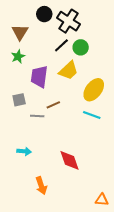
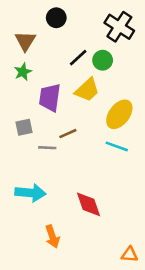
black cross: (68, 21) -> (119, 27), moved
cyan arrow: (24, 151) -> (31, 193), size x1.6

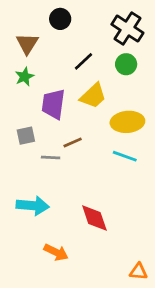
green circle: (103, 60) -> (126, 64), moved
yellow ellipse: (119, 114) -> (127, 122), turned 48
orange arrow: (52, 237) -> (56, 252), turned -45

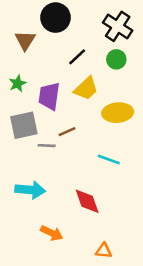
black circle: (60, 19) -> (56, 18), size x1.5
green star: (24, 77) -> (17, 83), moved
gray square: (26, 136) -> (24, 125), size x1.6
cyan line: (125, 156) -> (109, 159), moved
orange triangle: (138, 272) -> (104, 251), moved

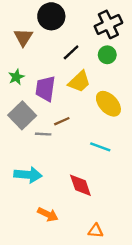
black cross: (118, 26) -> (108, 24), turned 32
yellow ellipse: (118, 113) -> (108, 104), turned 52
gray square: (24, 125) -> (22, 115), turned -32

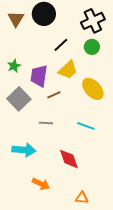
brown triangle: (23, 37) -> (16, 19), moved
brown line: (62, 121) -> (54, 95), moved
gray line: (43, 134) -> (46, 123), moved

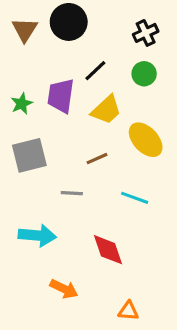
black cross: (93, 21) -> (146, 33), size x0.7
purple trapezoid: (39, 76) -> (61, 96), moved
brown line: (54, 95) -> (97, 159), moved
gray square: (19, 99) -> (29, 155), turned 30

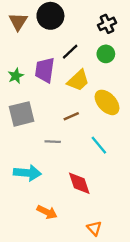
cyan line: (135, 198) -> (99, 145), turned 30
orange triangle: (128, 311) -> (94, 228), turned 42

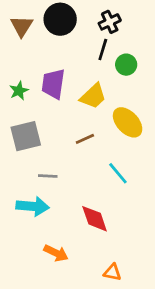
black cross: (107, 24) -> (110, 22), moved
black line: (70, 52) -> (103, 49), moved, turned -30
gray line: (53, 142) -> (48, 176), moved
orange triangle: (94, 228) -> (112, 272), turned -35

